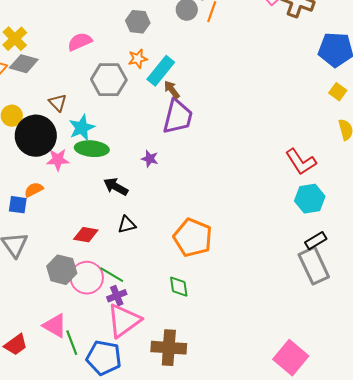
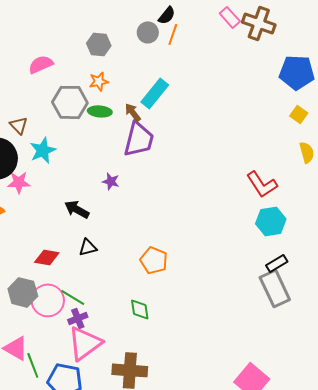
cyan rectangle: (161, 71) -> (155, 93), moved
green ellipse: (92, 149) -> (100, 111), moved, size x0.7
orange pentagon: (193, 238) -> (154, 260), size x0.7

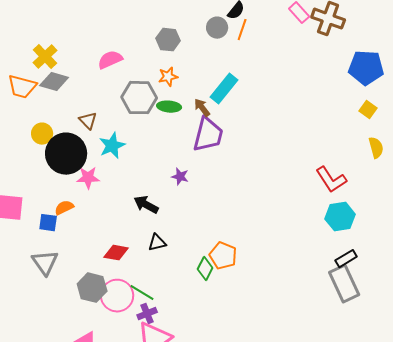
green diamond: (140, 309) -> (205, 269), moved, turned 35

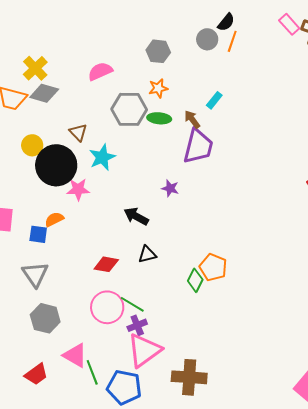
cyan rectangle: (224, 89) -> (214, 100), size x0.6
gray hexagon: (92, 288) -> (45, 318), moved

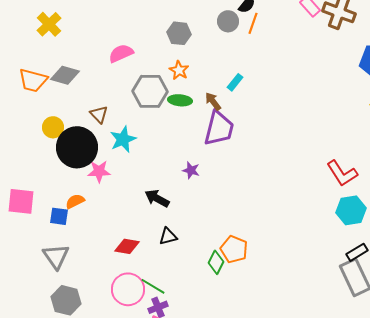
yellow cross: (35, 68) -> (49, 24), moved
orange star: (158, 88) -> (179, 70), turned -30

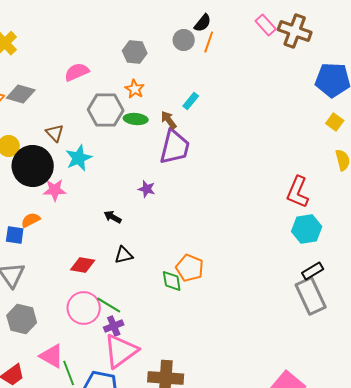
red L-shape: (342, 173) -> (298, 192), turned 56
black arrow: (157, 198) -> (113, 217), size x0.7
green diamond: (216, 262) -> (172, 281), turned -35

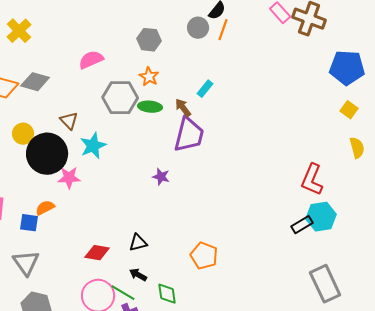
black arrow: (113, 217) -> (138, 275), moved
black rectangle: (313, 271) -> (302, 225), moved
green diamond: (172, 281) -> (167, 294), moved

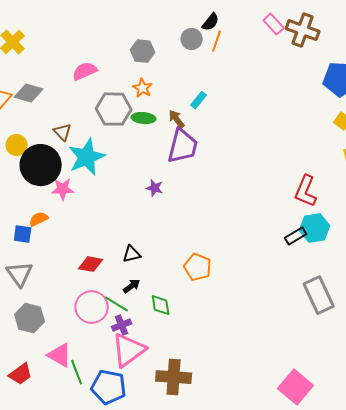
cyan star: (93, 146) -> (87, 157), size x1.4
black arrow: (138, 275) -> (132, 286), turned 114

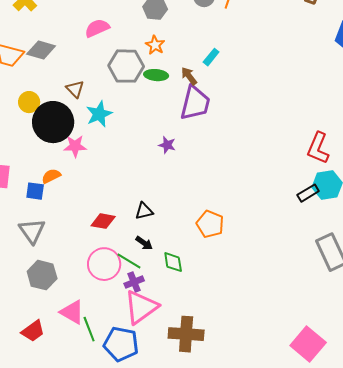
cyan star: (87, 157) -> (99, 114), size x0.7
black arrow: (132, 286) -> (144, 243), turned 72

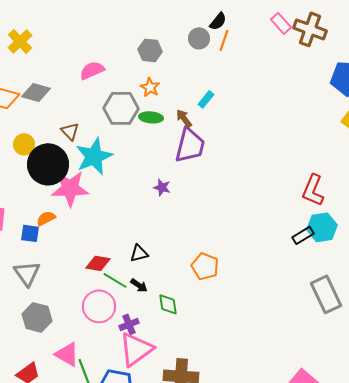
cyan star: (99, 114) -> (94, 156), size x1.4
pink star: (75, 146) -> (70, 188), size x1.6
green line: (129, 261) -> (115, 280), moved

